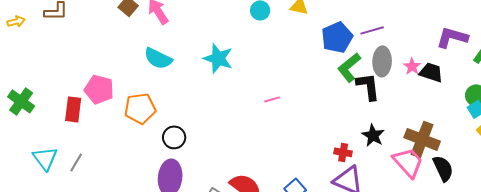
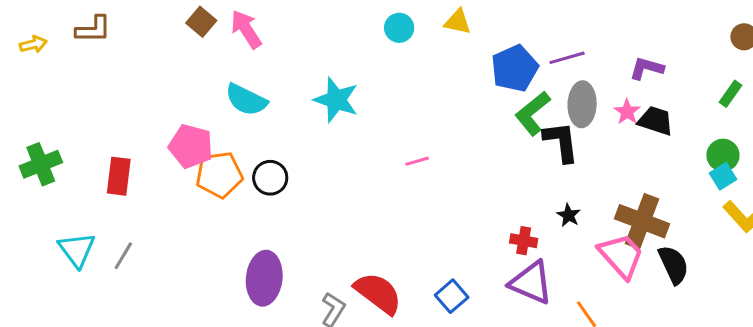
purple L-shape: (452, 37) -> (647, 68), moved, size x0.7
pink pentagon: (99, 89) -> (191, 146), moved
green cross: (21, 101) -> (41, 164), turned 32
black star: (373, 135) -> (569, 215), size x0.7
black circle: (174, 137) -> (270, 178), moved

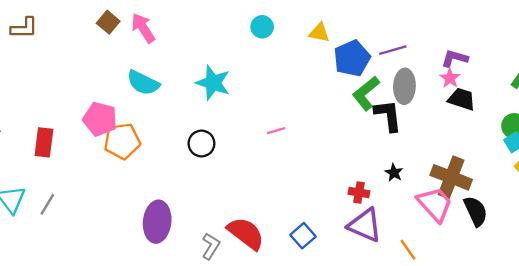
yellow triangle: (458, 22) -> (319, 33), moved
pink star: (627, 112) -> (450, 78), moved
black circle: (270, 178) -> (201, 143), moved

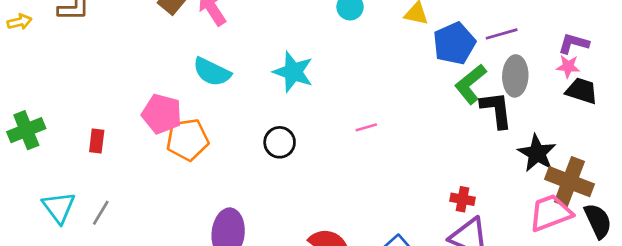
pink star: (450, 78) -> (568, 66), turned -30
red rectangle: (44, 142) -> (97, 141), size x0.7
black star: (394, 173) -> (537, 153), moved, size x1.8
pink trapezoid: (435, 204) -> (551, 213), turned -69

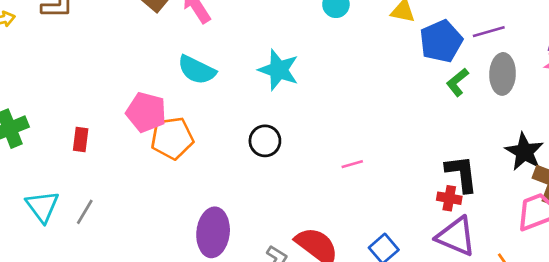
green L-shape: (471, 84) -> (457, 82), size x0.7
black L-shape: (496, 110) -> (462, 174), moved
pink line: (366, 127) -> (352, 164), moved

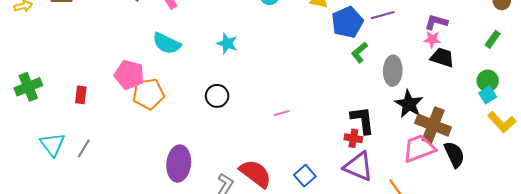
cyan star: (279, 70) -> (227, 43), size x0.7
gray ellipse: (503, 74) -> (393, 71), moved

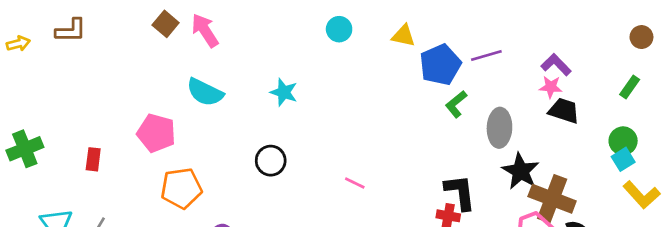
purple L-shape: (436, 22) -> (556, 65), turned 30
orange pentagon: (148, 94) -> (181, 188), moved
pink line: (282, 113) -> (355, 183), turned 42

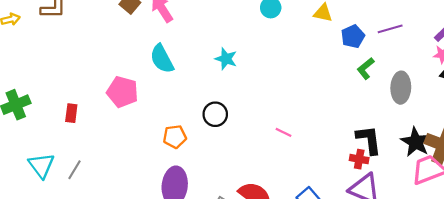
blue pentagon: (440, 65) -> (353, 36), size x0.7
cyan semicircle: (205, 92) -> (162, 59), turned 36
black star: (521, 171) -> (416, 142), moved
orange pentagon: (181, 188) -> (175, 137), moved, size x0.7

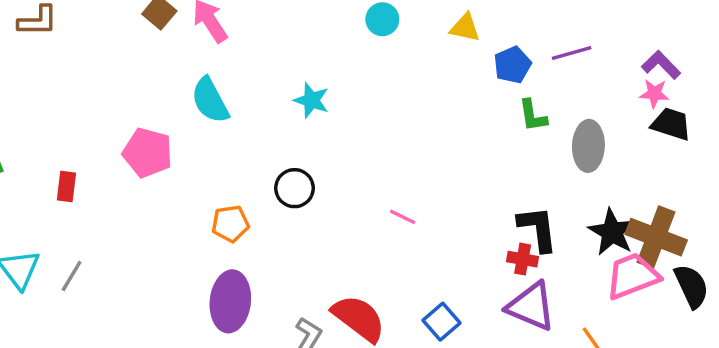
green L-shape: (366, 68) -> (533, 116), turned -60

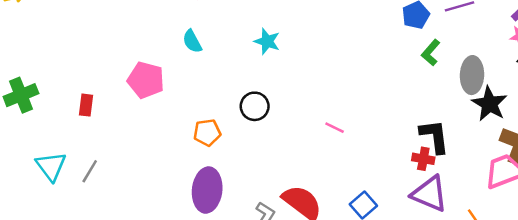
cyan semicircle: (210, 100) -> (192, 41), size x0.7
green L-shape: (533, 116) -> (431, 53), turned 50
black star: (612, 232) -> (489, 104), moved

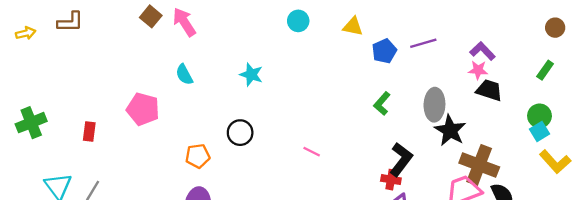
green L-shape: (431, 53) -> (382, 104), moved
black L-shape: (435, 136) -> (401, 159), turned 44

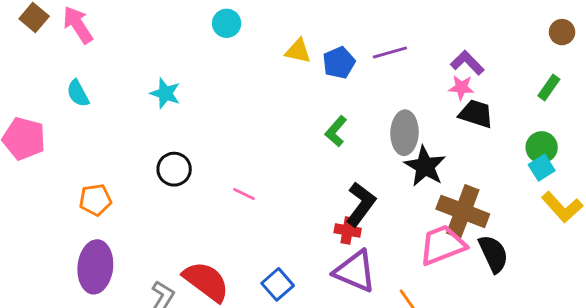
yellow triangle: (353, 26) -> (298, 51), moved
black circle: (240, 133) -> (174, 169), moved

